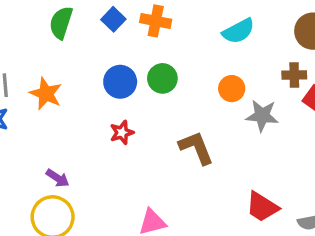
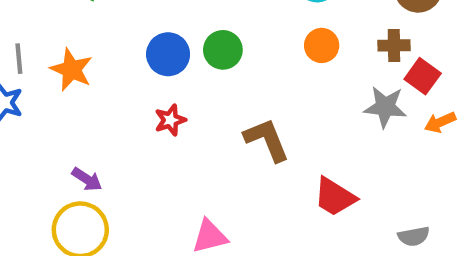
orange circle: (232, 89) -> (322, 45), moved
gray star: (262, 116) -> (385, 107), moved
red trapezoid: (262, 207) -> (335, 197), moved

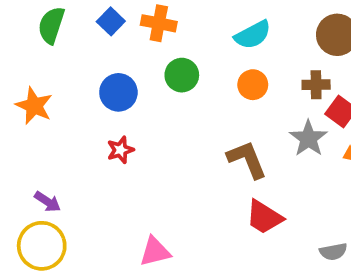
green circle: (223, 50) -> (182, 75), moved
gray star: (385, 107) -> (308, 138), turned 30
brown L-shape: (267, 140) -> (247, 159), moved

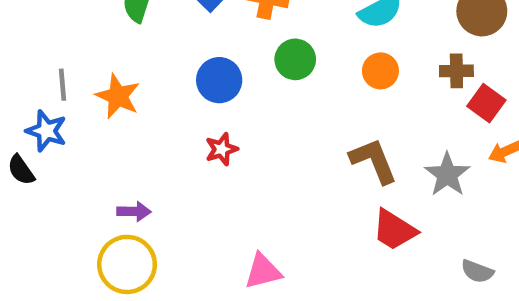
gray star: (308, 138) -> (447, 175), moved
purple arrow: (47, 202) -> (134, 211), turned -32
gray semicircle: (333, 252) -> (477, 271), turned 32

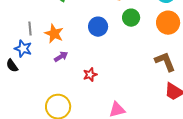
orange circle: (380, 71) -> (168, 23), size x1.5
red star: (221, 149) -> (90, 75), moved
purple arrow: (134, 211) -> (61, 57), moved, turned -32

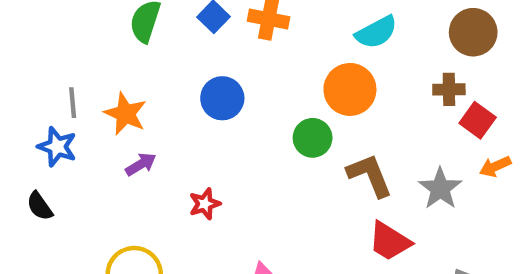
green circle: (131, 18) -> (313, 138), moved
orange circle: (168, 23) -> (350, 89), moved
black semicircle: (12, 66) -> (40, 206), moved

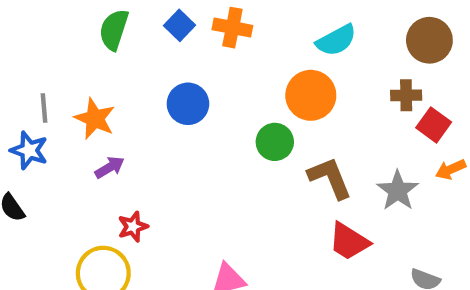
red star: (205, 204) -> (133, 227), moved

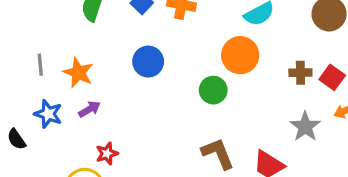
brown cross: (406, 95) -> (300, 73), moved
blue star: (29, 150) -> (48, 114), moved
brown L-shape: (330, 178) -> (218, 154), moved

